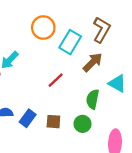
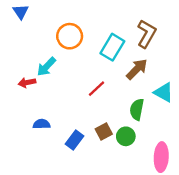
orange circle: (43, 28) -> (70, 36), moved
blue rectangle: (28, 118) -> (75, 140), moved
brown square: (53, 122) -> (104, 131), moved, turned -32

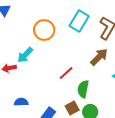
cyan rectangle: (112, 47) -> (79, 21), moved
green semicircle: (137, 109) -> (83, 89), moved

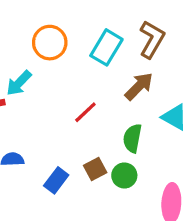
cyan rectangle: (79, 21) -> (106, 47), moved
green semicircle: (83, 89) -> (132, 138), moved

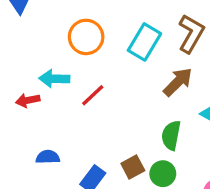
cyan arrow: (19, 83) -> (54, 79), turned 48
red line: (85, 112) -> (93, 95), moved

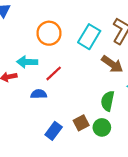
brown arrow: (178, 82) -> (112, 64), turned 80
blue semicircle: (48, 157) -> (39, 94), moved

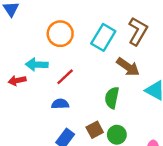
blue semicircle: (39, 94) -> (60, 104), moved
green semicircle: (108, 101) -> (112, 98), moved

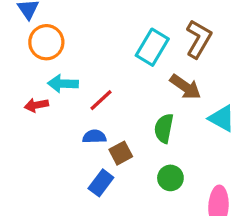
orange circle: (60, 34) -> (46, 42), moved
brown square: (95, 130) -> (121, 153), moved

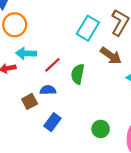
green semicircle: (164, 128) -> (78, 74), moved
brown square: (121, 153) -> (30, 101), moved
green circle: (170, 178) -> (101, 129), moved

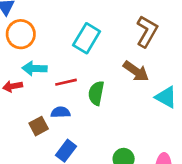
cyan rectangle: (88, 28) -> (87, 38), moved
red line: (52, 65) -> (66, 82), turned 30

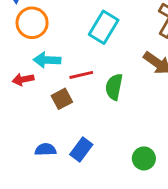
blue semicircle: (61, 112) -> (45, 150), moved
brown square: (39, 126) -> (62, 99), moved

